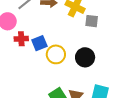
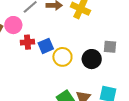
gray square: (92, 21) -> (110, 47), moved

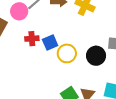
pink circle: (13, 25) -> (19, 11), moved

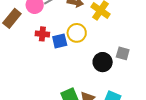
yellow circle: (67, 53) -> (77, 33), moved

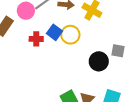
blue square: (60, 41) -> (54, 32), moved, turned -35

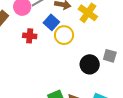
blue square: (54, 32) -> (51, 22), moved

